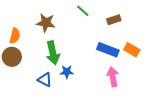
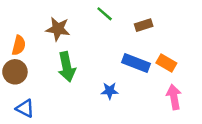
blue star: (67, 72) -> (110, 91), moved
pink arrow: (113, 77) -> (174, 97), moved
blue triangle: (45, 80) -> (25, 108), moved

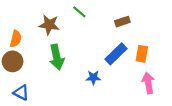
green line: (105, 14) -> (79, 12), moved
blue rectangle: (136, 63) -> (116, 54), turned -65
orange rectangle: (166, 63) -> (142, 54), turned 70

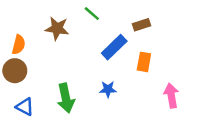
blue rectangle: (116, 54) -> (114, 47), moved
orange rectangle: (142, 54) -> (144, 62), moved
green arrow: (57, 57) -> (66, 98), moved

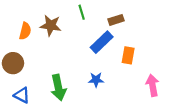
green line: (92, 14) -> (82, 12), turned 32
brown rectangle: (141, 25) -> (116, 20), moved
orange semicircle: (19, 45) -> (25, 31), moved

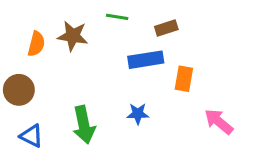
green line: (82, 12) -> (117, 17), turned -64
blue rectangle: (102, 42) -> (146, 60), turned 35
pink arrow: (153, 85) -> (219, 122), turned -40

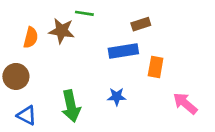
green line: (117, 17) -> (84, 13), moved

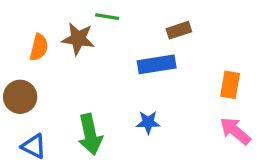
orange rectangle: (156, 67) -> (230, 85), moved

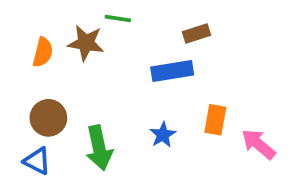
orange rectangle: (230, 85) -> (215, 120), moved
brown circle: (20, 97) -> (48, 118), moved
blue star: (148, 122) -> (163, 135), turned -30

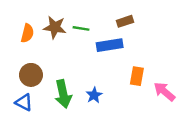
green line: (118, 18) -> (81, 28), moved
blue star: (163, 135) -> (94, 95), moved

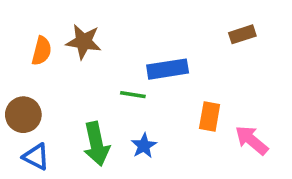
brown rectangle: (125, 21) -> (242, 34), moved
green line: (81, 28) -> (133, 95), moved
brown circle: (31, 75) -> (23, 115), moved

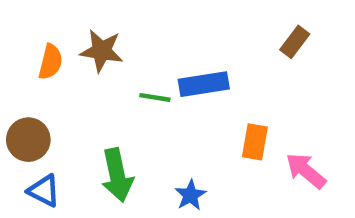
brown rectangle: (242, 34) -> (295, 42), turned -35
green line: (133, 95) -> (155, 97), moved
blue star: (144, 146) -> (190, 195), moved

